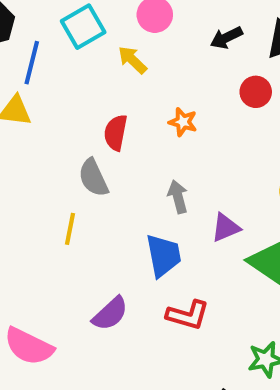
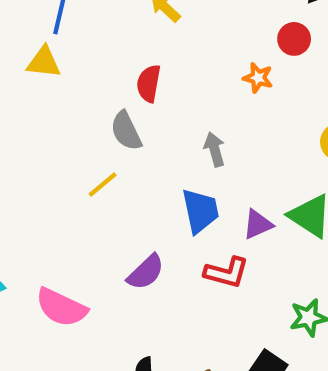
orange star: (183, 122) -> (258, 78), moved
purple triangle: (226, 228) -> (258, 224), moved
yellow line: (70, 229) -> (103, 184), turned 40

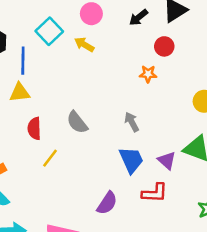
red semicircle: (149, 83) -> (34, 129), moved
yellow line: (103, 184) -> (50, 158), moved
purple triangle: (258, 224) -> (167, 160), turned -42

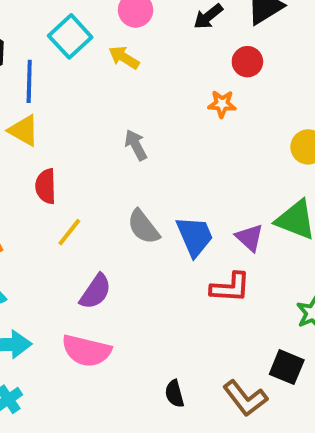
yellow triangle: (20, 93) -> (24, 131), turned 35
gray semicircle: (77, 122) -> (143, 227), moved
gray arrow: (132, 122) -> (136, 145), moved
purple semicircle: (107, 203) -> (95, 292), moved

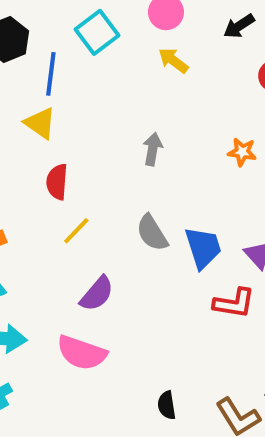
yellow arrow: (124, 57) -> (173, 60), moved
orange star: (222, 104) -> (242, 152), moved
gray arrow: (136, 145) -> (153, 149), turned 32

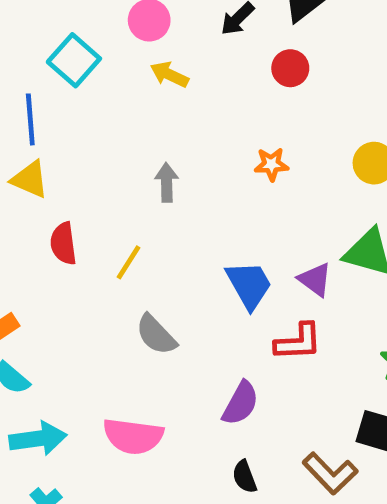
yellow line: (76, 231) -> (128, 262), moved
gray semicircle: (152, 233) -> (156, 335), moved
purple semicircle: (97, 294) -> (241, 403), moved

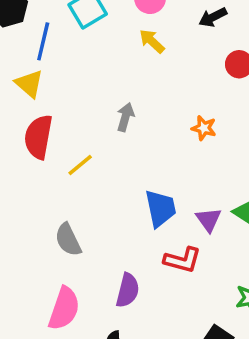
red semicircle: (63, 244) -> (38, 137), size x1.4
gray semicircle: (156, 335) -> (68, 240), moved
purple semicircle: (241, 403) -> (128, 290), turned -32
pink semicircle: (133, 436) -> (64, 309), moved, turned -96

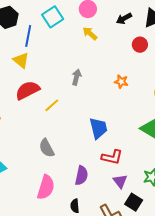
red semicircle: (38, 137) -> (28, 90), turned 55
purple triangle: (209, 220) -> (120, 181), moved

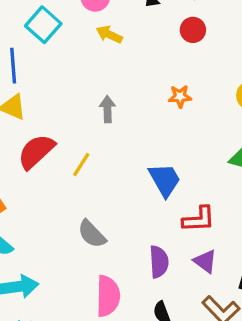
purple triangle: (120, 181) -> (205, 261), moved

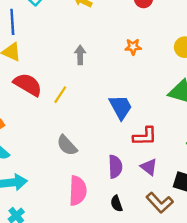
red semicircle: (36, 151) -> (28, 85), turned 72

